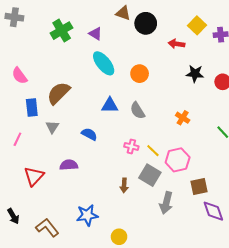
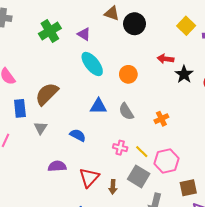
red arrow: (176, 44) -> (165, 59), moved
black star: (195, 74) -> (184, 74), turned 30
orange cross: (183, 118) -> (161, 119), moved, turned 32
red triangle: (34, 176) -> (89, 178), moved

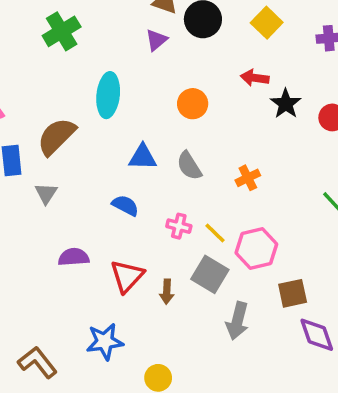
yellow square: (186, 26) -> (267, 23), moved
purple triangle: (84, 34) -> (156, 40), moved, turned 48
cyan ellipse: (92, 64) -> (108, 95), moved, turned 45
blue semicircle: (78, 135) -> (125, 205), moved

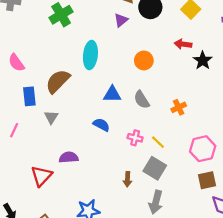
pink hexagon: (256, 249) -> (203, 149), moved
red triangle: (127, 276) -> (41, 176), moved
gray arrow: (237, 321) -> (156, 202), moved

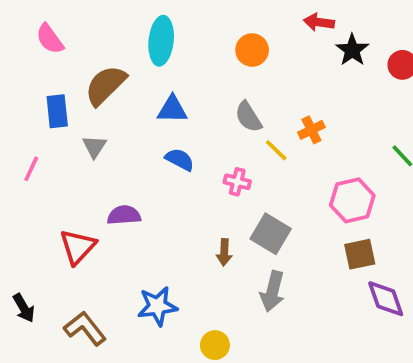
pink semicircle: (16, 63) -> (50, 39), moved
blue triangle: (112, 94) -> (172, 109), moved
yellow line: (158, 142) -> (276, 150), moved

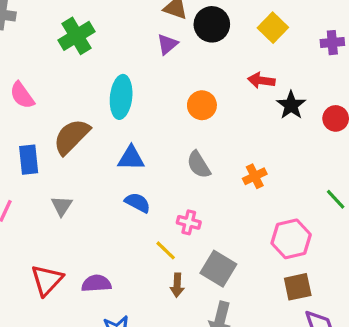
gray triangle: (94, 147) -> (62, 206), moved
yellow line: (276, 150) -> (166, 250), moved
purple semicircle: (124, 215) -> (96, 283), moved

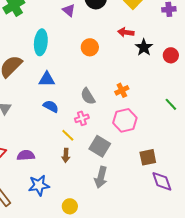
purple triangle: (167, 44) -> (69, 10), turned -40
gray semicircle: (199, 165) -> (88, 96), moved
pink cross: (189, 222) -> (82, 118), turned -32
pink hexagon: (291, 239) -> (125, 120), moved
brown arrow: (177, 285) -> (66, 155), moved

